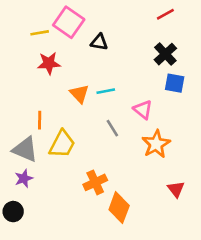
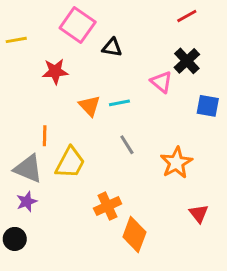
yellow line: (40, 33) -> (16, 40), moved
blue square: (175, 83) -> (208, 106), moved
pink triangle: (143, 110) -> (161, 82), moved

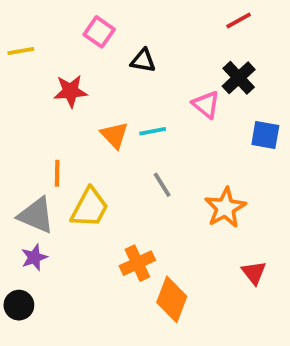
pink square: (78, 25) -> (99, 32), size x0.7

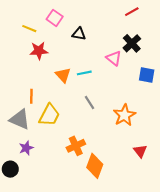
yellow line: (21, 51) -> (29, 29), moved, turned 32
purple star: (34, 257) -> (26, 148), moved

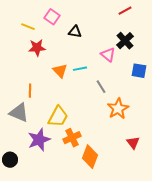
gray line: (90, 102) -> (101, 87), moved
yellow trapezoid: (49, 115) -> (58, 117), moved
purple star: (26, 148) -> (39, 140), moved, size x1.6

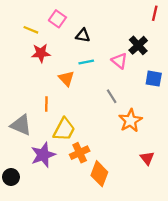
red line: (125, 11) -> (155, 13), moved, turned -48
cyan line: (80, 69) -> (86, 62), moved
orange line: (30, 91) -> (46, 104), moved

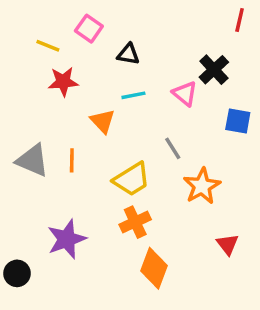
gray triangle: (21, 125) -> (32, 160), moved
yellow trapezoid: (64, 129) -> (132, 179), moved, turned 30
orange cross: (80, 153) -> (135, 222), moved

